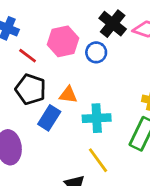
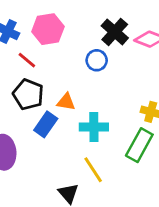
pink hexagon: (63, 41) -> (48, 29), moved

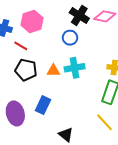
blue rectangle: (46, 124) -> (43, 105), moved
cyan cross: (94, 127) -> (75, 68), moved
yellow line: (93, 170) -> (105, 122), moved

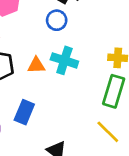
cyan cross: (75, 68) -> (64, 60), turned 30

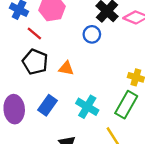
cyan cross: (64, 60) -> (87, 107), moved

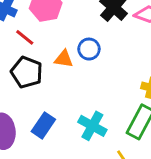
blue circle: (92, 34) -> (89, 49), moved
orange triangle: (66, 68) -> (64, 59), moved

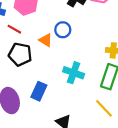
orange triangle: (64, 59) -> (46, 40), turned 32
cyan cross: (92, 126) -> (74, 73), moved

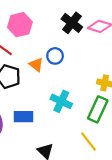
blue rectangle: (39, 91) -> (23, 117), turned 60

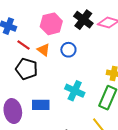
pink hexagon: (20, 25) -> (51, 24), moved
orange triangle: (36, 65) -> (43, 50), moved

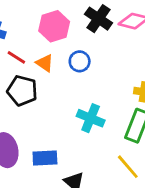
blue rectangle: (41, 105) -> (45, 158), moved

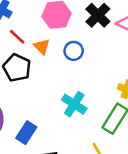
blue rectangle: (45, 158) -> (26, 133), turned -65

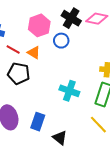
blue circle: (74, 51) -> (61, 41), moved

